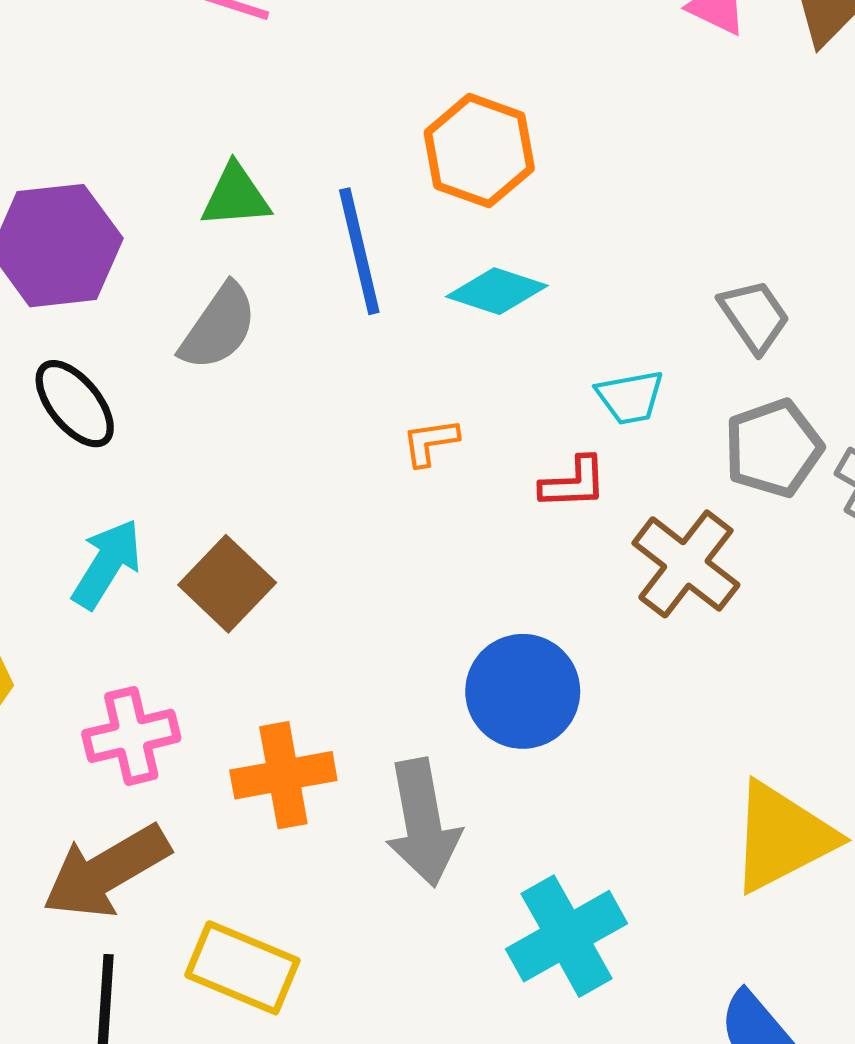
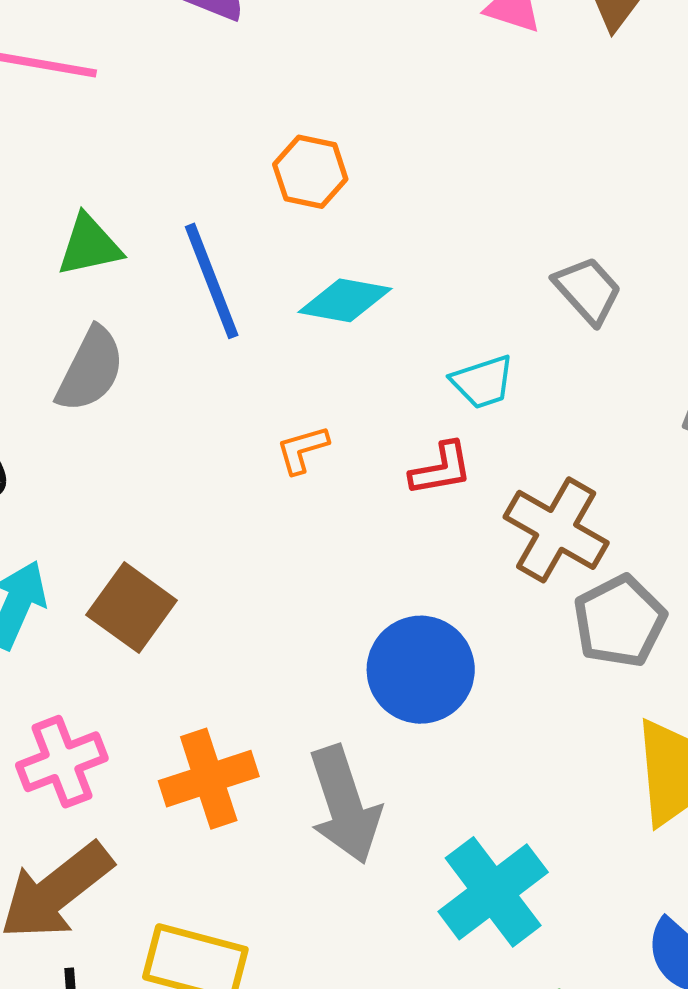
orange hexagon: (479, 151) -> (310, 172), size x0.7
gray pentagon: (773, 448) -> (620, 621), moved

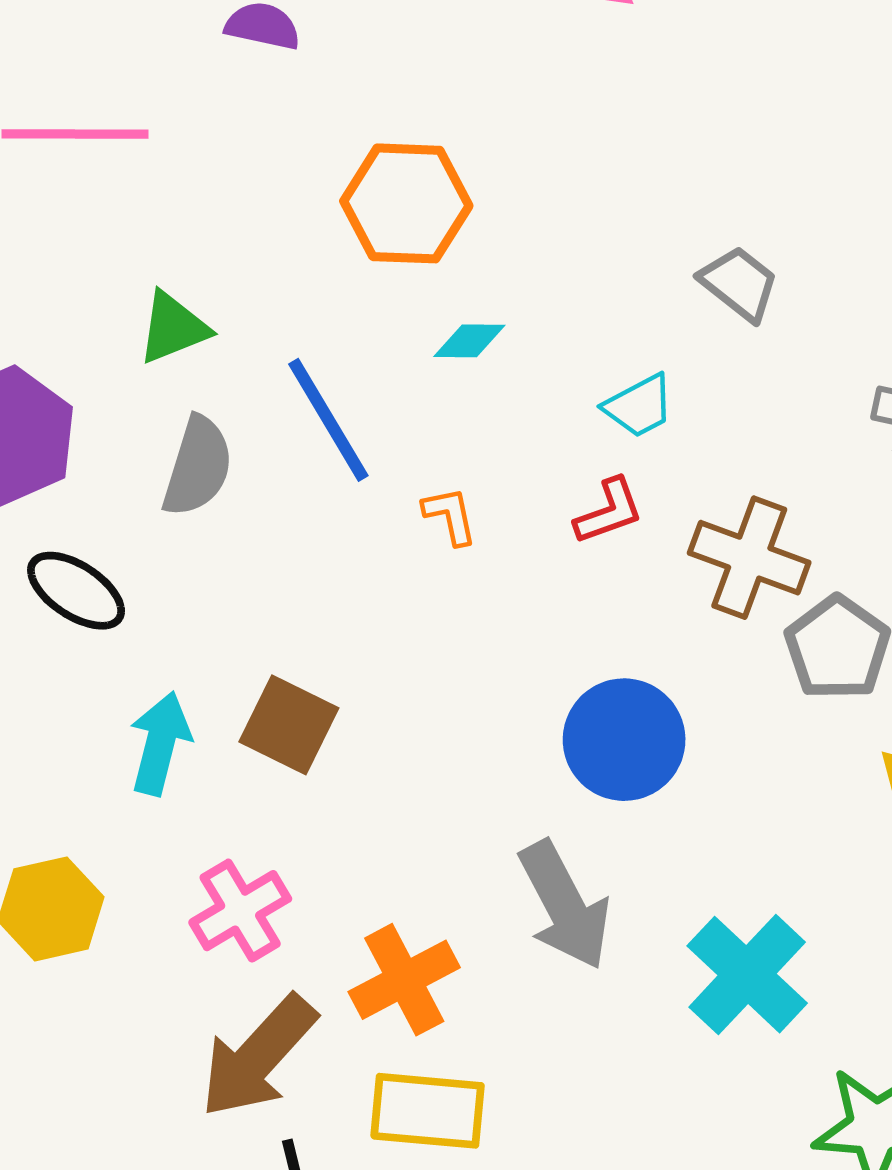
orange hexagon: (310, 172) -> (406, 203), size x1.5
blue line: (212, 281) -> (328, 420), moved
cyan diamond: (345, 300) -> (469, 341), size x0.7
orange L-shape: (302, 449) -> (450, 516), turned 104
orange cross: (209, 779) -> (404, 980), moved

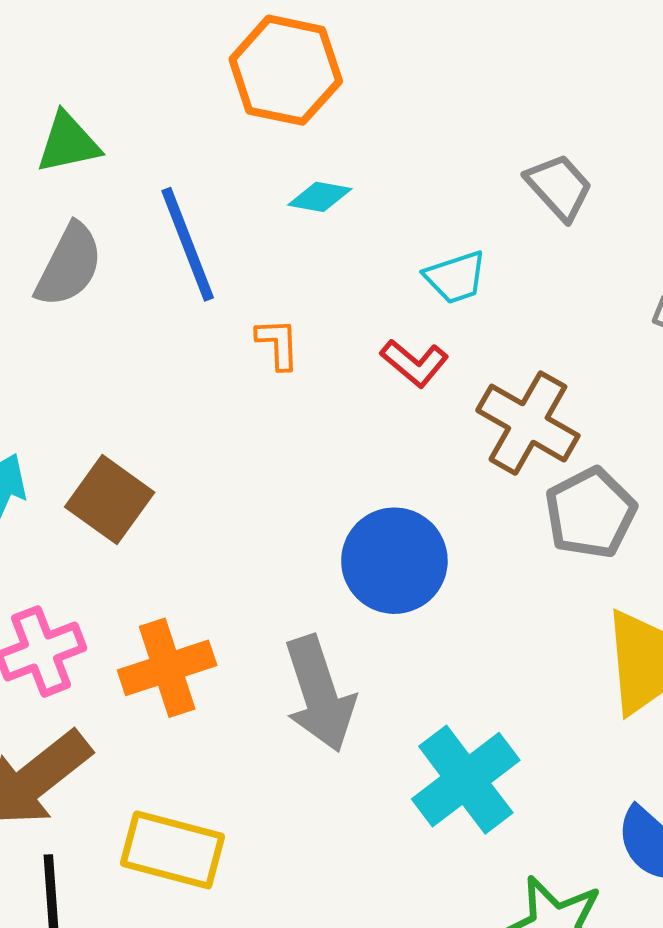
red L-shape: (609, 511) -> (414, 363), turned 50
orange cross: (404, 980) -> (167, 668), moved

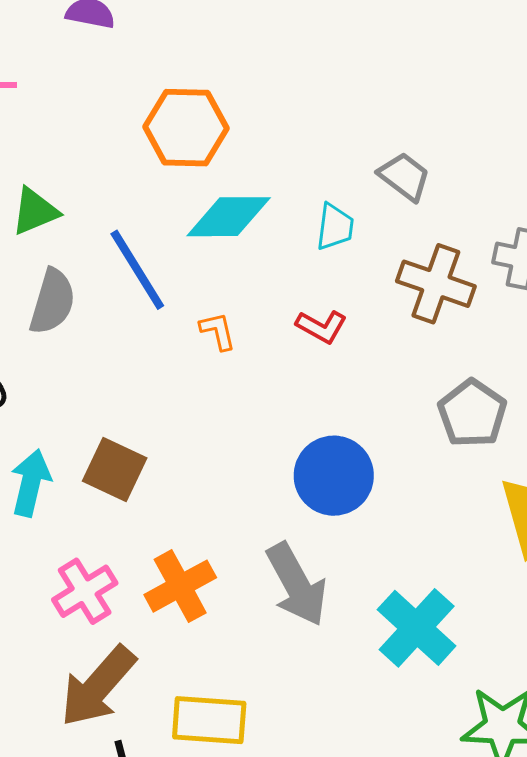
cyan diamond: (320, 197) -> (229, 217), size x1.8
cyan trapezoid: (456, 277) -> (335, 227), moved, turned -54
brown cross: (528, 423) -> (436, 284), moved

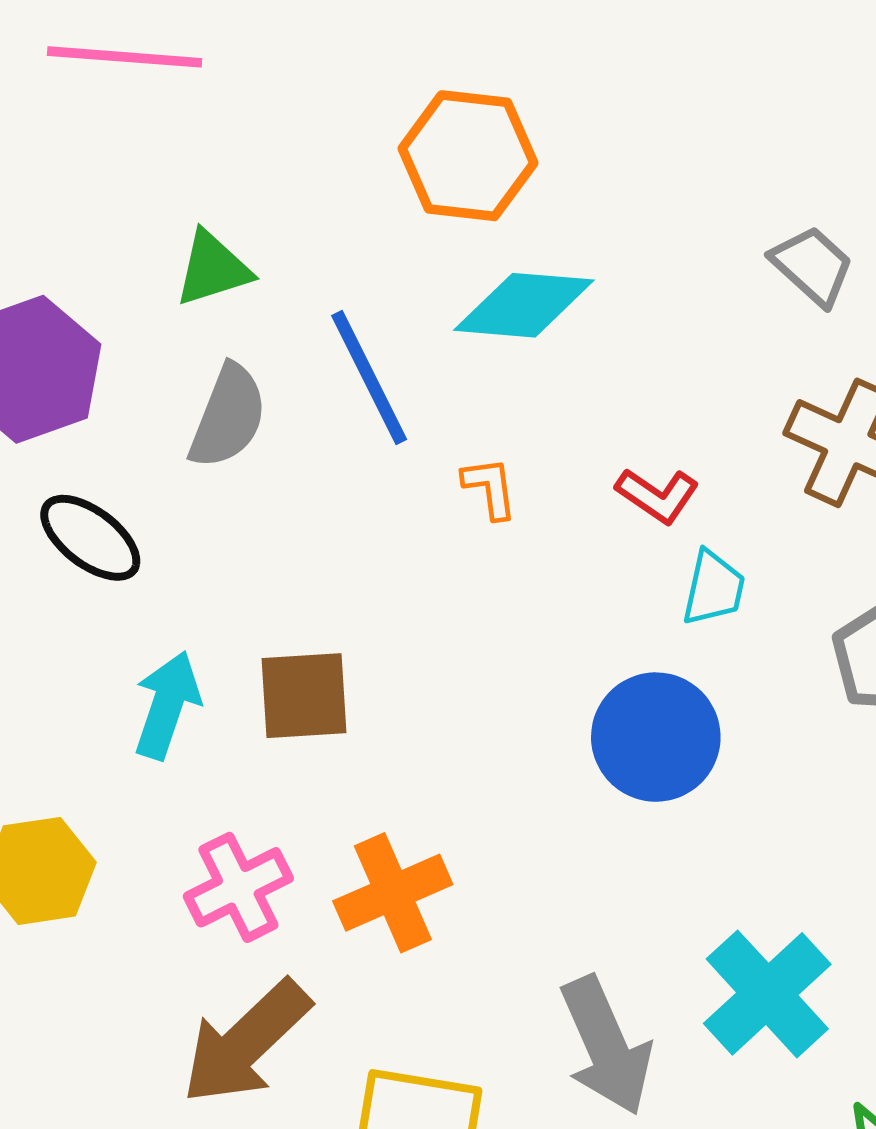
cyan trapezoid: (335, 227) -> (714, 588), moved
brown square: (115, 469) -> (304, 696), turned -34
gray arrow: (297, 584) -> (606, 1046), moved

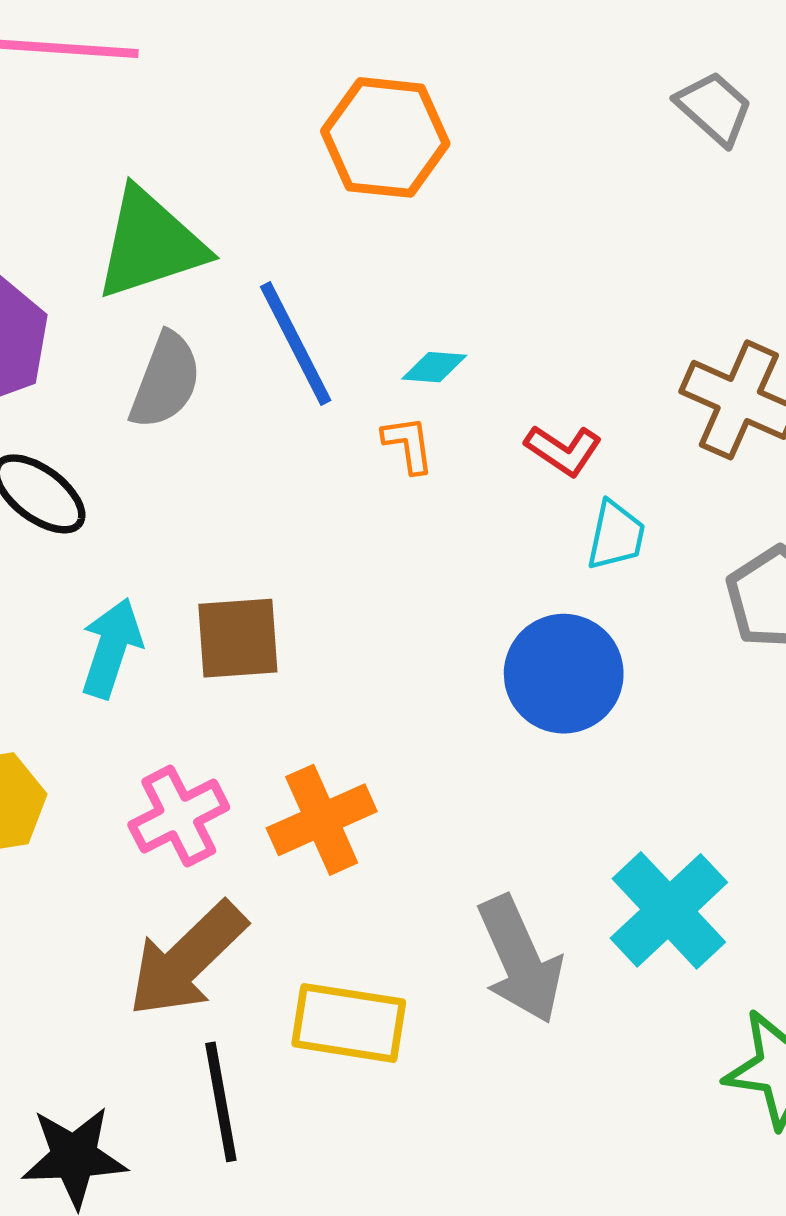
gray trapezoid: (812, 266) -> (714, 108), moved
green triangle: (213, 269) -> (150, 244), size x1.6
cyan diamond: (524, 305) -> (434, 367), moved, size x0.5

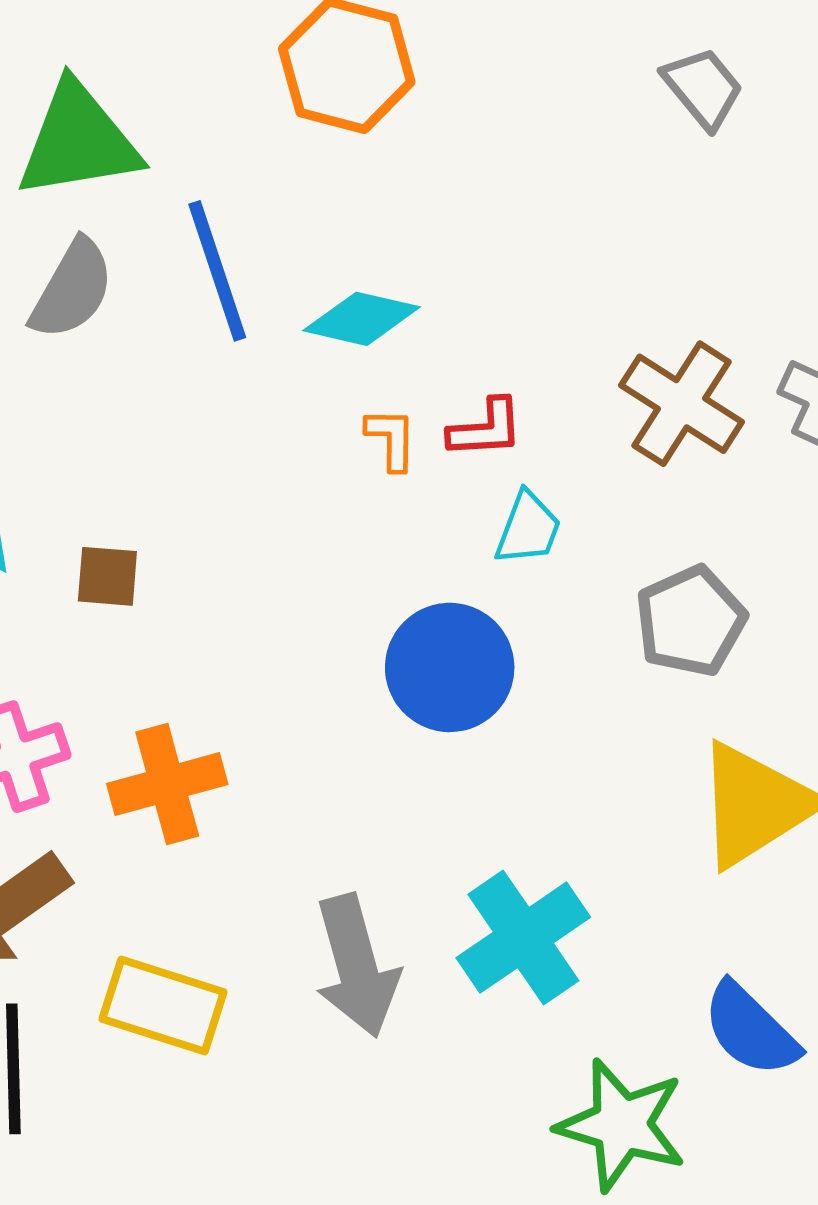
cyan diamond: (434, 367) -> (362, 319), size x1.6
orange L-shape: (408, 444) -> (391, 439), moved
red L-shape: (563, 450) -> (486, 429), turned -46
brown square: (238, 638) -> (107, 576), size x0.7

